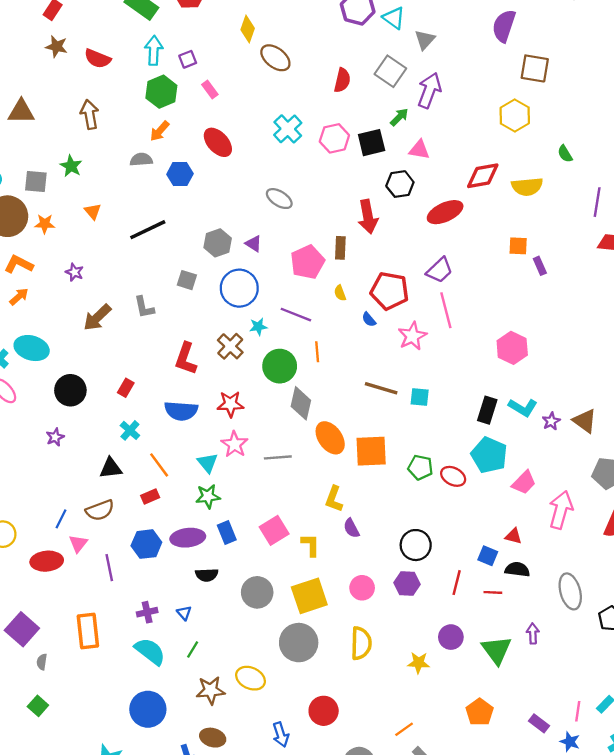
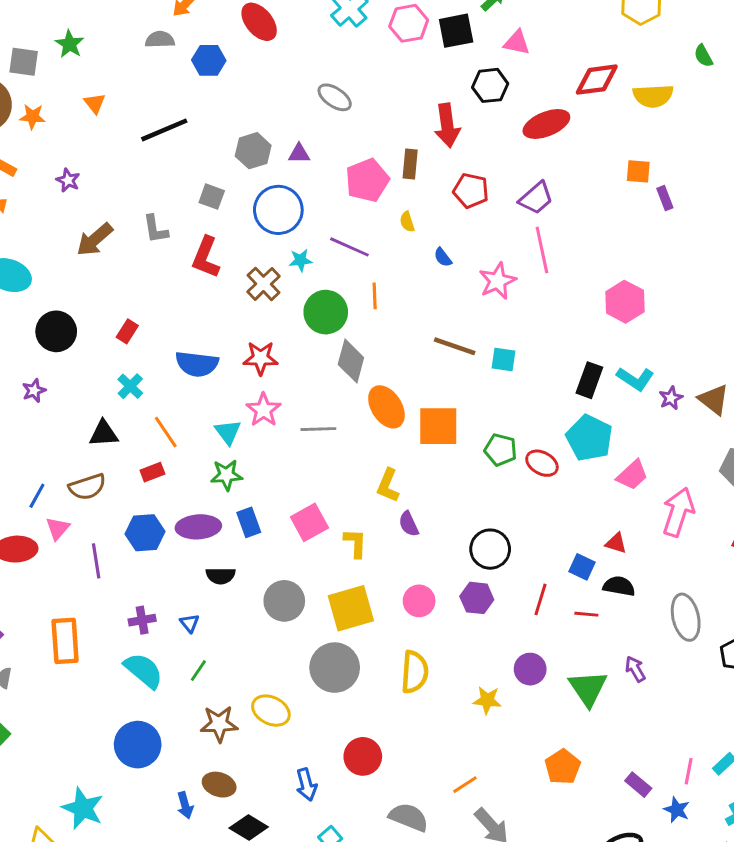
purple triangle: (253, 244) -> (299, 154), turned -36
red pentagon: (390, 291) -> (471, 191), moved, size x0.7
red L-shape: (186, 359) -> (206, 257), moved
purple arrow: (533, 633) -> (635, 669), turned -30

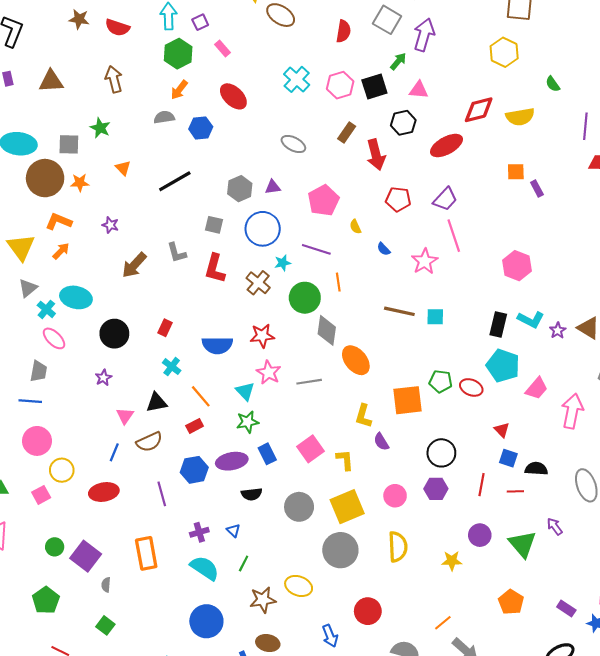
brown rectangle: (410, 164) -> (347, 132), moved, turned 36
orange square: (438, 426) -> (408, 400), moved
pink triangle: (58, 528) -> (125, 416), moved
red triangle: (616, 543) -> (502, 430), moved, turned 35

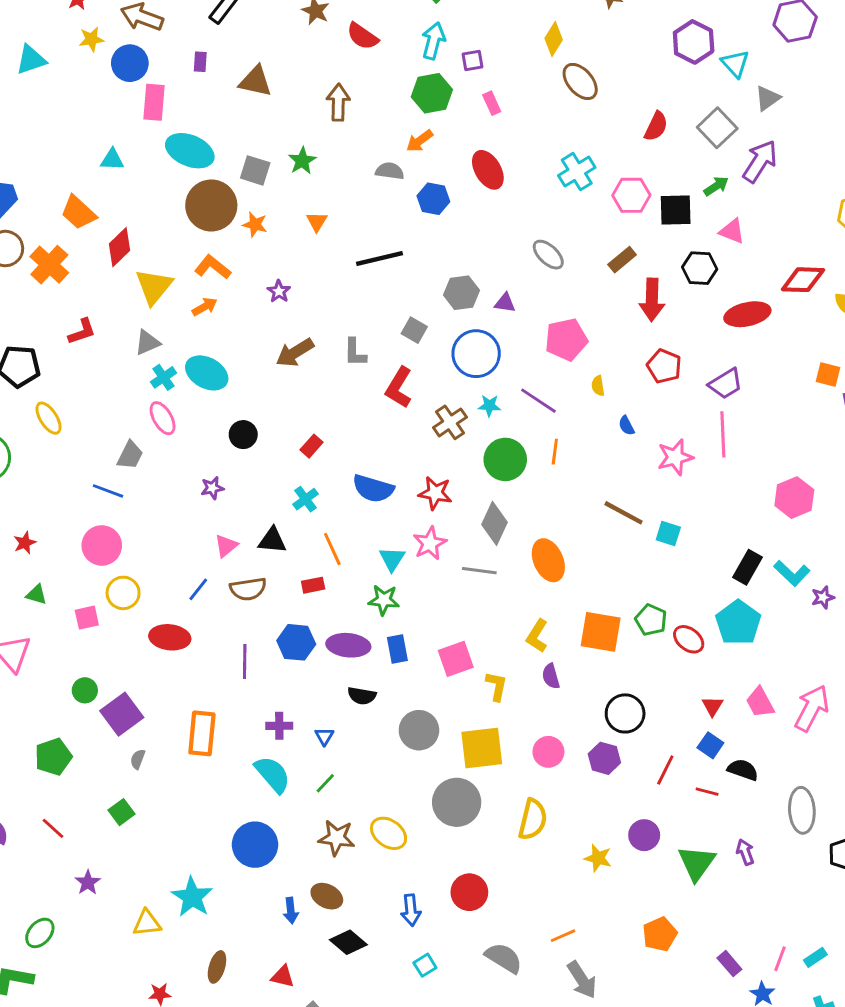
gray diamond: (327, 330) -> (494, 523), moved
black circle: (114, 334) -> (243, 435), size x0.7
pink trapezoid: (537, 388) -> (760, 702), moved, turned 95

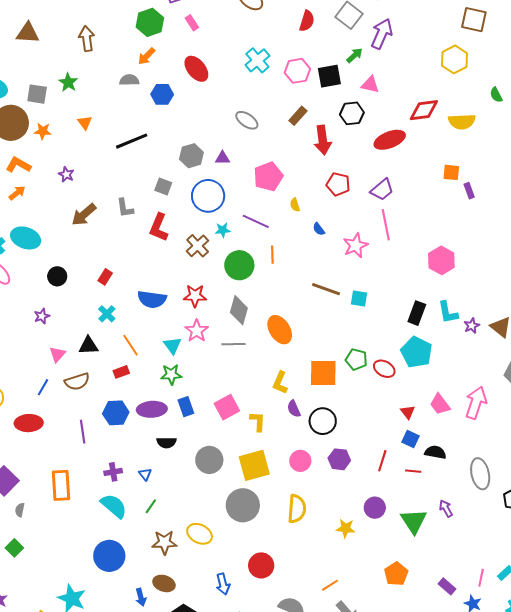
cyan L-shape: (792, 573) -> (448, 312), turned 45
black circle: (625, 713) -> (323, 421), moved

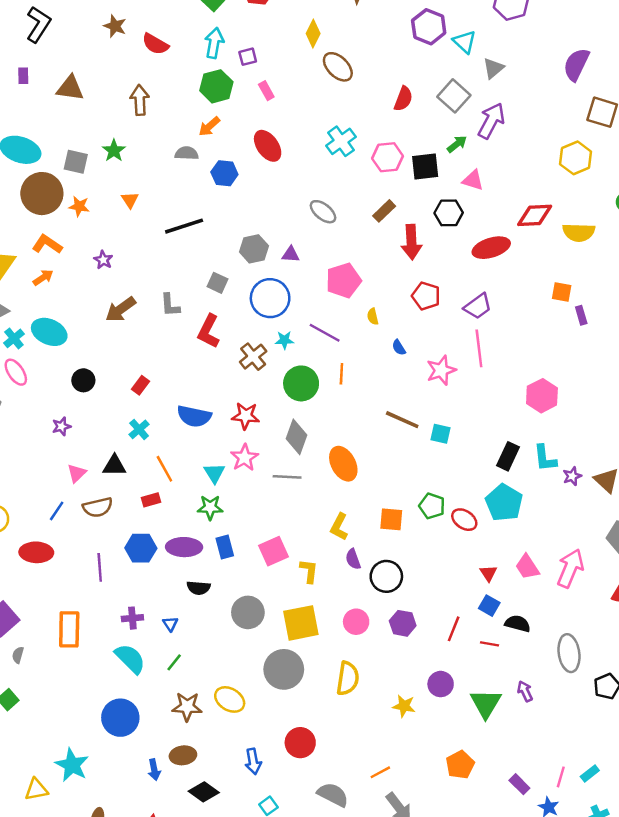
orange square: (323, 373) -> (391, 519), size x0.7
brown ellipse: (164, 583) -> (183, 755), turned -30

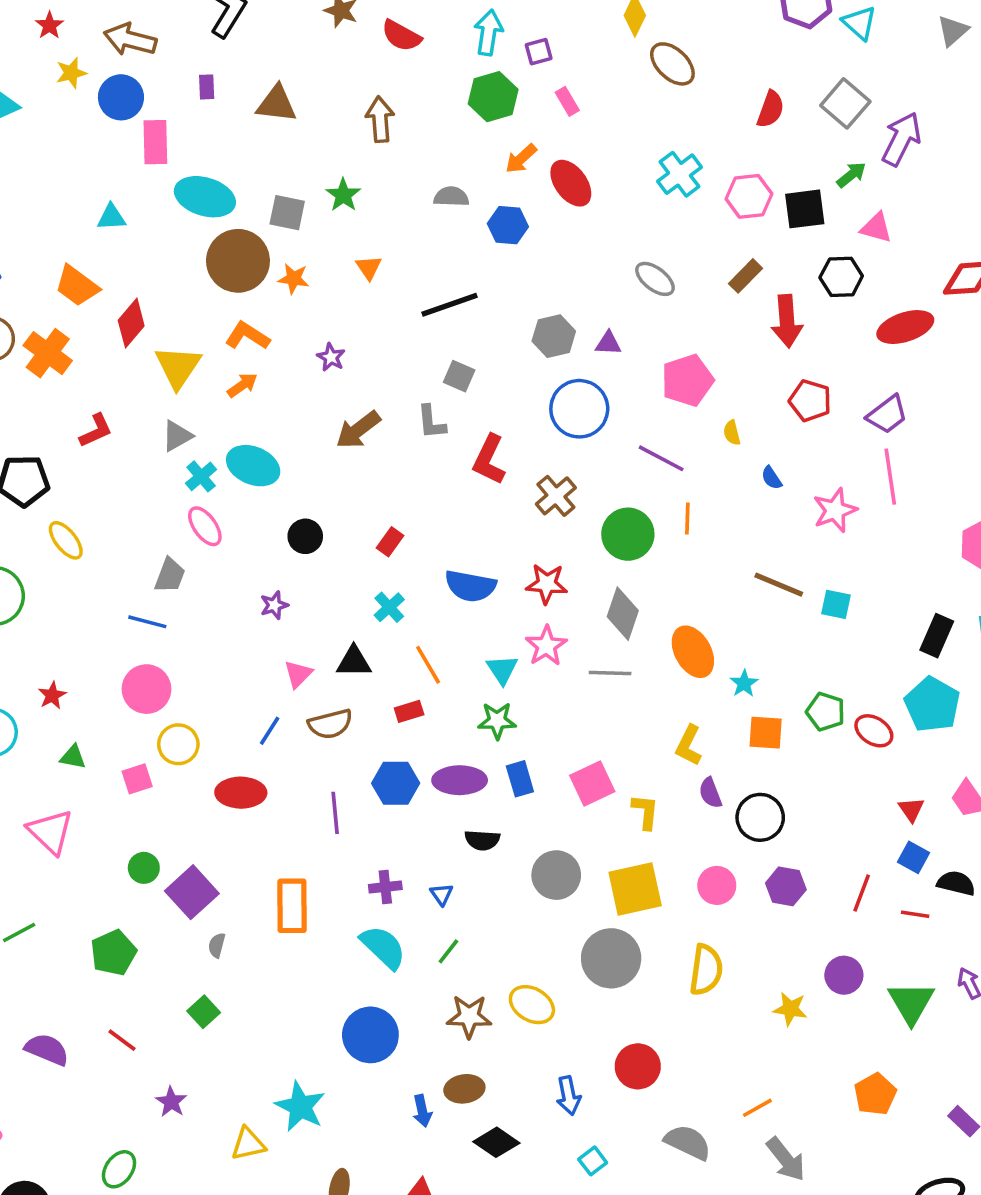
gray triangle: (493, 68) -> (953, 31), moved
orange arrow: (209, 126) -> (521, 159), moved
gray square: (217, 283) -> (459, 376), moved
cyan star: (284, 340) -> (744, 683), moved, turned -30

